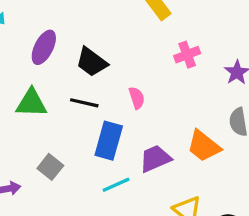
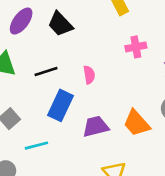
black trapezoid: (92, 62) -> (60, 24), moved
black line: (84, 103) -> (46, 71), turned -40
cyan line: (116, 185) -> (36, 146), moved

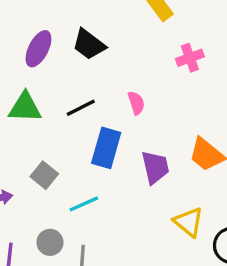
purple trapezoid: (96, 126) -> (155, 167), turned 100

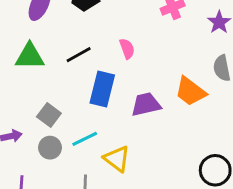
purple trapezoid: (155, 167) -> (146, 104), turned -88
yellow triangle: (189, 222) -> (117, 159), moved
gray circle: (50, 242) -> (50, 148), moved

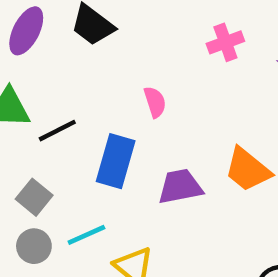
black line: (79, 55) -> (57, 131), moved

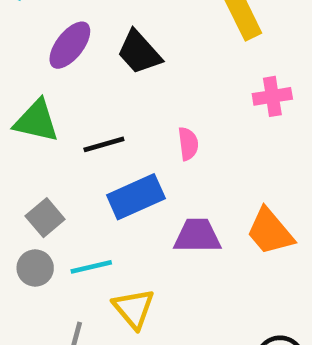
black line: (57, 131) -> (104, 144), moved
blue rectangle: (116, 161) -> (136, 197), turned 39

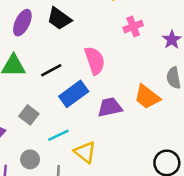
pink semicircle: (188, 144) -> (95, 61), size x1.6
gray circle: (35, 268) -> (30, 159), moved

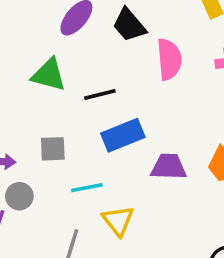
pink semicircle: (95, 61) -> (169, 59), moved
gray square: (29, 115) -> (53, 149), turned 36
gray circle: (30, 159) -> (19, 196), moved

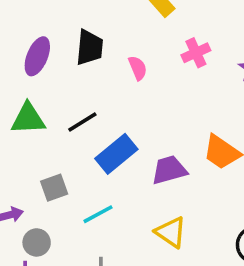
black trapezoid: (129, 25) -> (89, 47), turned -117
pink semicircle: (169, 59) -> (138, 68), size x0.6
yellow triangle: (118, 221) -> (171, 232), moved

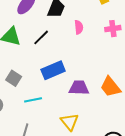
black line: (82, 122) -> (41, 37), moved, turned -30
gray square: (54, 188) -> (14, 78), turned 35

